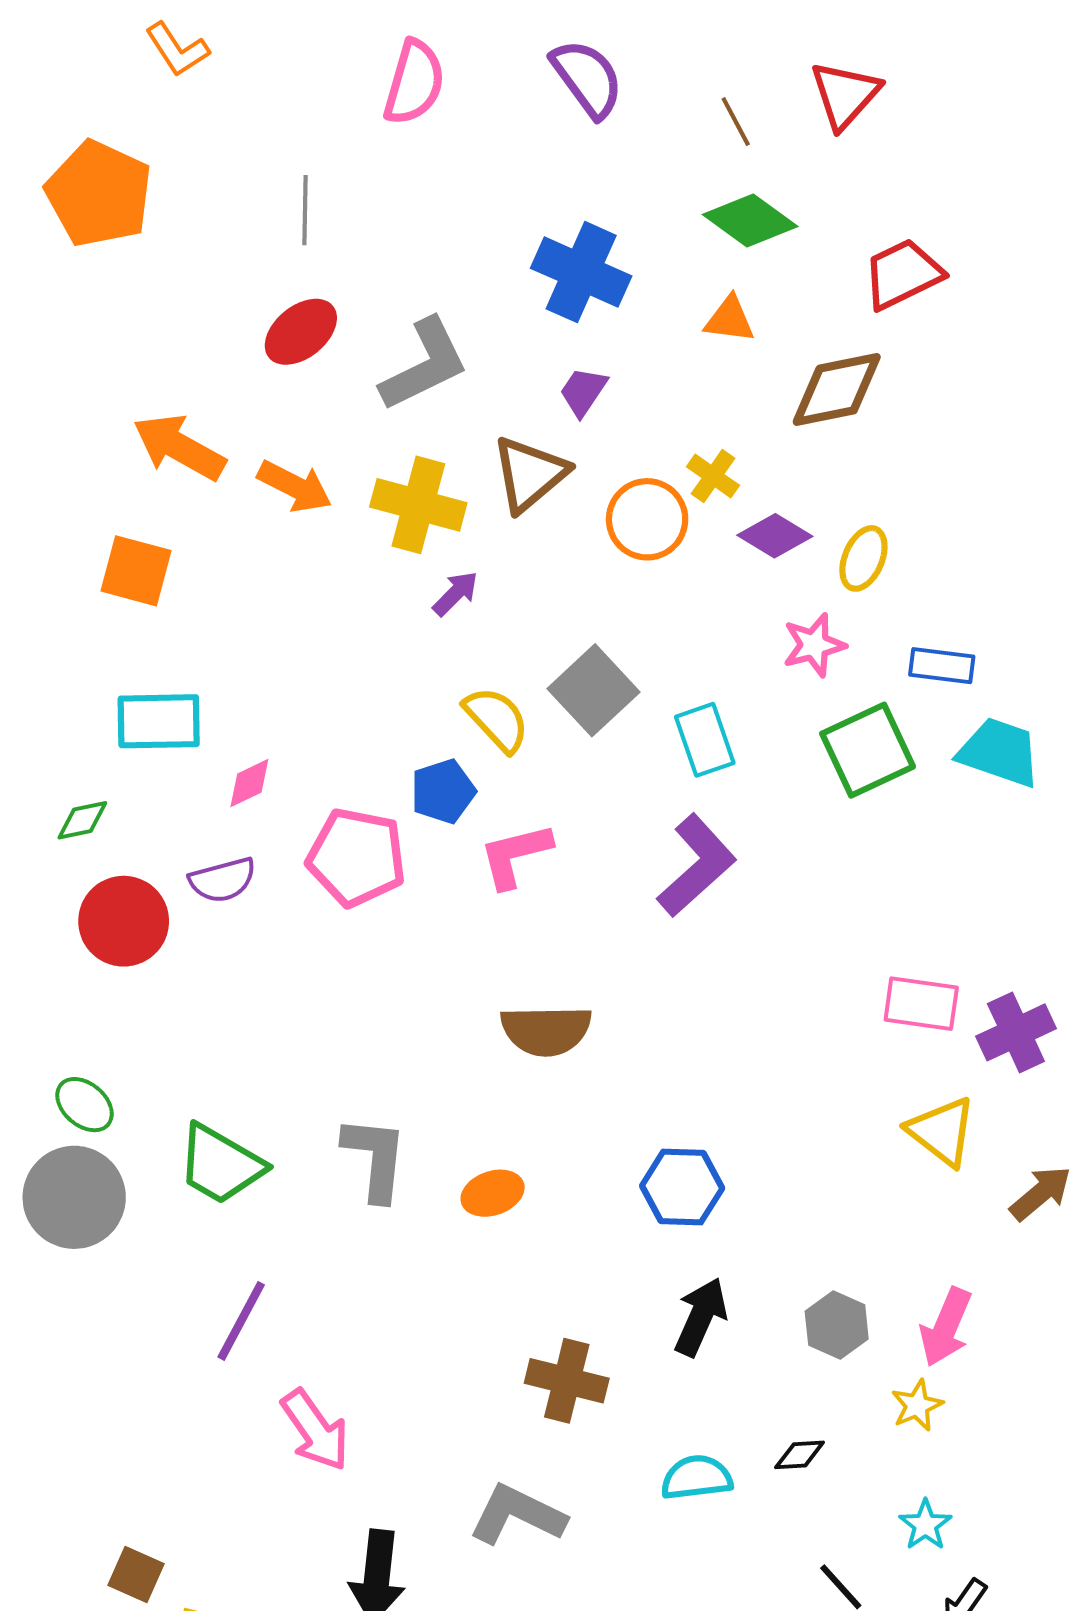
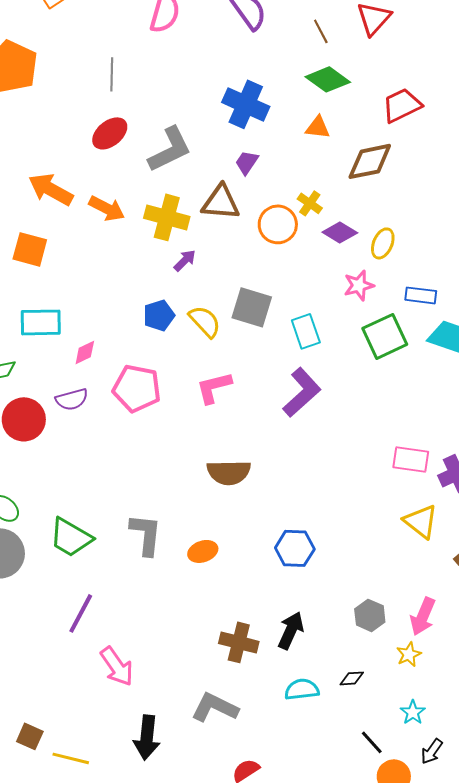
brown triangle: (530, 474) -> (221, 202), turned 45
gray square: (594, 690) -> (252, 307), turned -30
blue pentagon: (443, 791) -> (159, 315), moved
black arrow: (701, 1317) -> (291, 630), moved

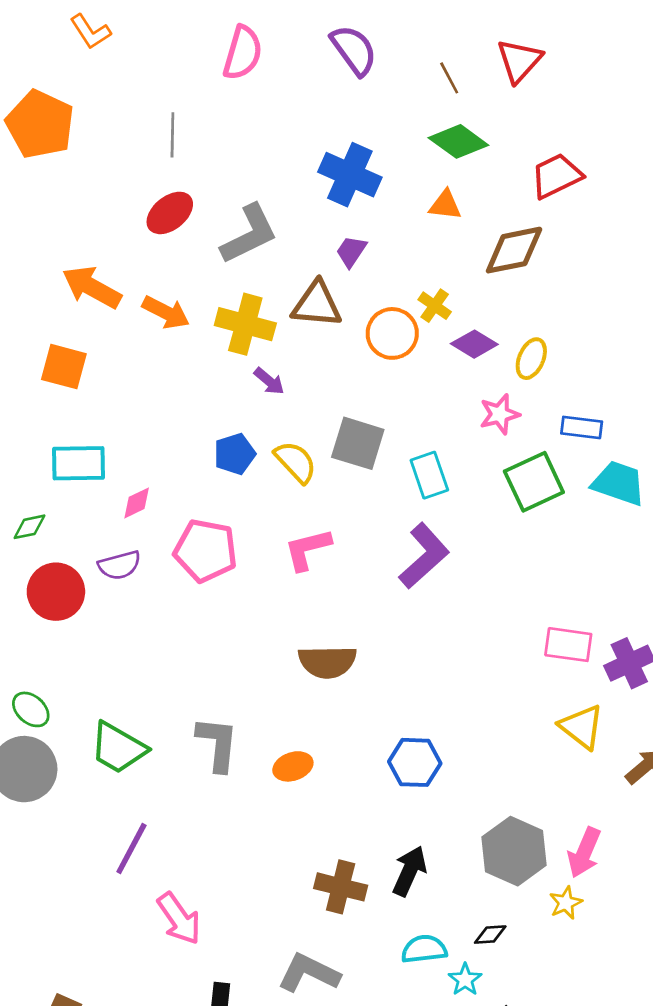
purple arrow: (185, 260) -> (269, 381), turned 85
gray hexagon: (370, 615) -> (514, 851), size x1.6
cyan star: (413, 712) -> (465, 980), moved

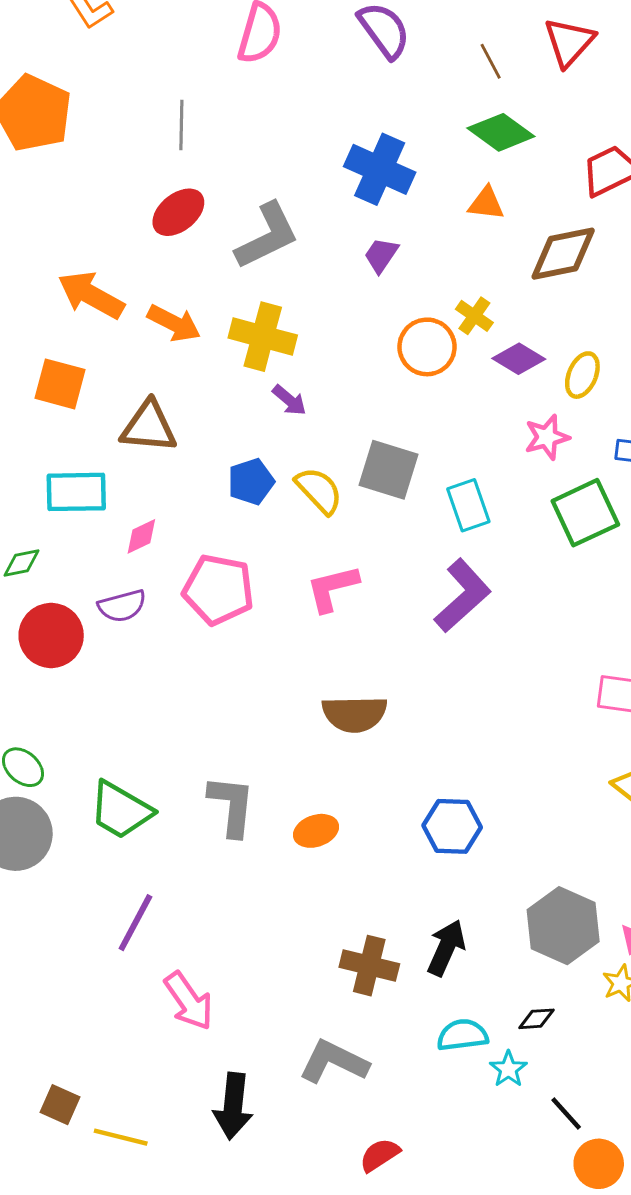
brown triangle: (317, 304) -> (149, 427), moved

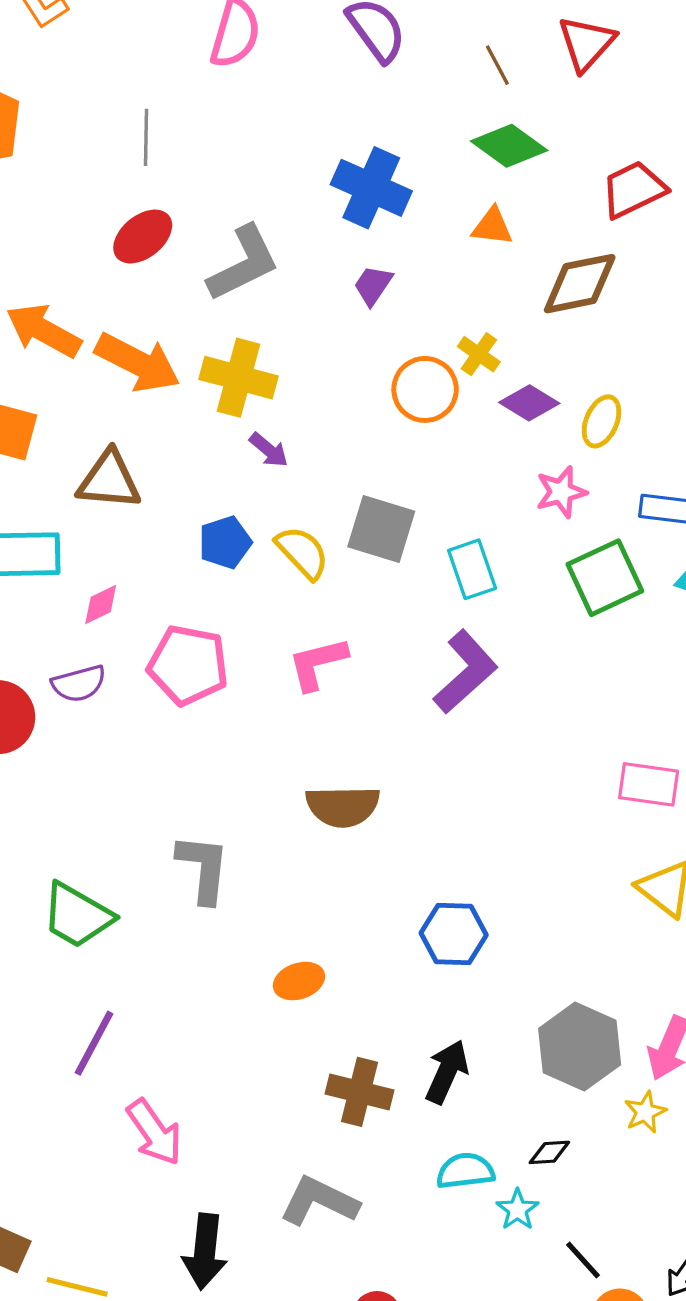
orange arrow: (174, 323) -> (138, 363), size x1.4
gray L-shape: (232, 806) -> (203, 868), moved
orange ellipse: (316, 831) -> (299, 981), moved

